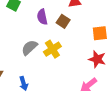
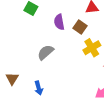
yellow cross: (52, 49) -> (92, 48), moved

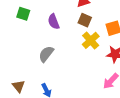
brown square: (80, 27) -> (85, 20), moved

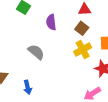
gray semicircle: (46, 54) -> (36, 52), turned 78

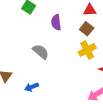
blue arrow: (28, 87) -> (32, 87), turned 80

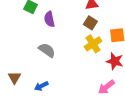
purple semicircle: (56, 22) -> (49, 19), moved

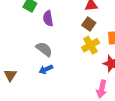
blue arrow: (41, 86) -> (46, 69), moved
pink arrow: (106, 87) -> (102, 89), turned -42

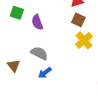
brown triangle: (10, 75) -> (14, 66), moved

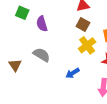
blue arrow: (45, 73) -> (73, 73), moved

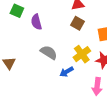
yellow cross: (87, 45) -> (82, 54), moved
gray semicircle: (42, 55) -> (49, 52), moved

